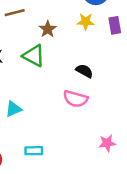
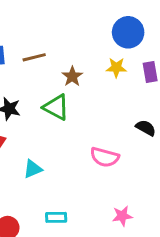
black semicircle: (84, 71) -> (146, 128), moved
pink star: (107, 143) -> (122, 216), moved

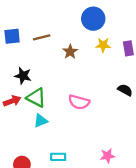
blue circle: (128, 32) -> (93, 19), moved
green triangle: (56, 107) -> (36, 98), moved
pink semicircle: (105, 157) -> (79, 102), moved

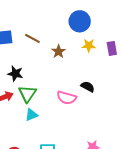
brown line: (42, 37) -> (32, 38), turned 42
black semicircle: (125, 90) -> (88, 87), moved
green triangle: (36, 98) -> (27, 94), turned 36

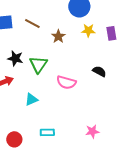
black semicircle: (88, 87) -> (99, 71), moved
green triangle: (27, 94) -> (38, 64), moved

